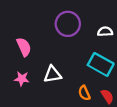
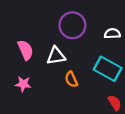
white triangle: (52, 74) -> (56, 56), moved
orange semicircle: (84, 93) -> (71, 79), moved

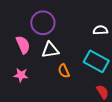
purple circle: (72, 25) -> (43, 23), moved

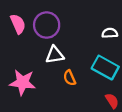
pink semicircle: (23, 45) -> (18, 24), moved
pink star: (21, 75) -> (23, 82), size x1.6

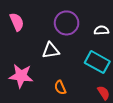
purple circle: (47, 25) -> (67, 23), moved
orange semicircle: (70, 78) -> (60, 87), moved

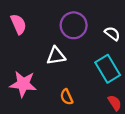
white semicircle: (101, 30) -> (112, 34), turned 40
cyan rectangle: (97, 62) -> (108, 69), turned 30

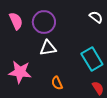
purple circle: (74, 25) -> (44, 22), moved
white semicircle: (112, 34) -> (96, 17), moved

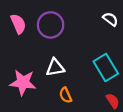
white triangle: (48, 48) -> (55, 68), moved

